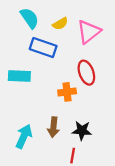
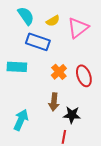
red ellipse: (86, 73) -> (84, 76), moved
orange cross: (67, 92) -> (59, 72), moved, turned -35
brown arrow: (53, 127) -> (54, 102), moved

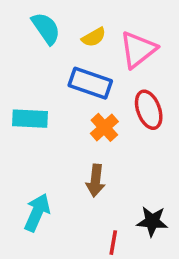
blue rectangle: (38, 42) -> (90, 83), moved
red ellipse: (84, 76) -> (149, 110), moved
black star: (72, 115) -> (152, 221), moved

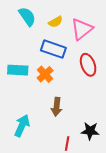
orange cross: (104, 127) -> (45, 74), moved

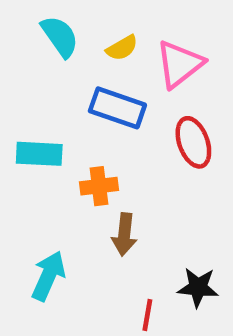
orange cross: (45, 74) -> (99, 186), moved, turned 35

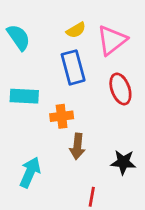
cyan semicircle: (60, 36) -> (19, 37), moved
blue rectangle: (117, 108) -> (73, 67), turned 56
black star: (198, 287) -> (123, 162), moved

